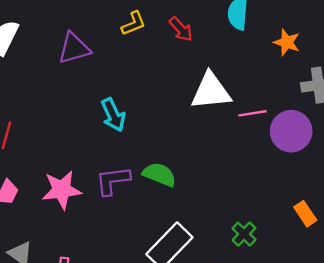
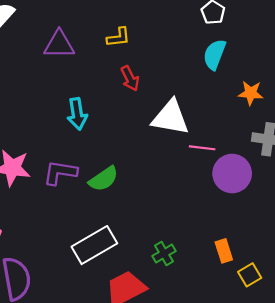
red arrow: (181, 29) -> (130, 78), moved
orange star: (287, 42) -> (251, 93), turned -30
green semicircle: (159, 174) -> (104, 179), turned 108

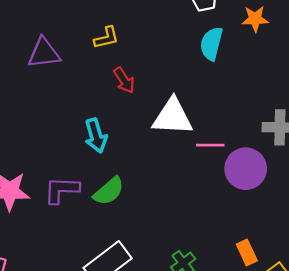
orange star: (251, 93) -> (255, 19), moved
cyan arrow: (77, 114) -> (96, 136), moved

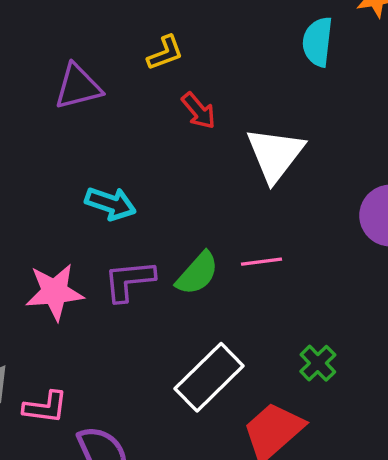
white triangle: (172, 117) -> (275, 154), turned -48
cyan arrow: (96, 136) -> (110, 203), moved, turned -48
pink line: (210, 145) -> (261, 262), moved

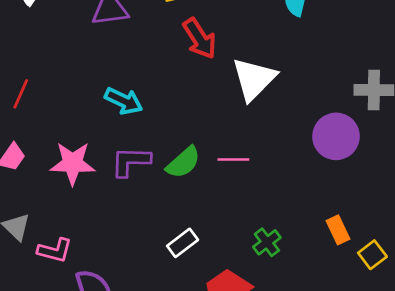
red arrow: (199, 111) -> (200, 38), size x1.4
white rectangle: (209, 377) -> (183, 243), size x0.6

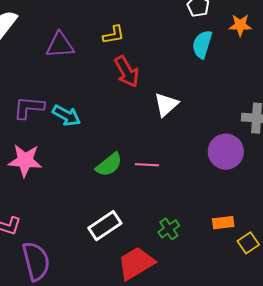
white triangle: (254, 79) -> (166, 105), size x0.7
purple L-shape: (131, 162) -> (29, 108), moved
orange rectangle: (338, 230) -> (223, 223), turned -75
white rectangle: (183, 243) -> (105, 226), size x1.4

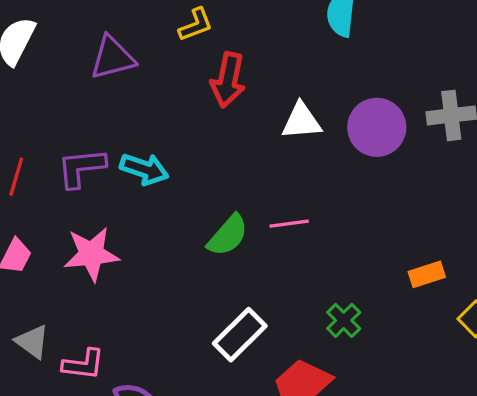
red arrow: (127, 72) -> (228, 80), turned 52
white triangle: (166, 105) -> (301, 121), turned 48
purple circle: (226, 152) -> (377, 127), moved
orange rectangle: (223, 223) -> (427, 274), moved

